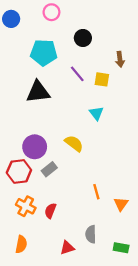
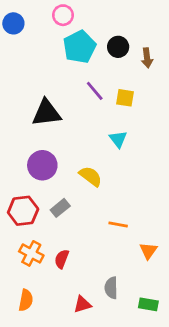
black circle: (83, 38) -> (118, 47), moved
cyan pentagon: (44, 53) -> (80, 47), moved, turned -30
brown arrow: (120, 59) -> (147, 58), moved
purple circle: (35, 147) -> (42, 165), moved
orange line: (96, 192) -> (118, 225), moved, turned -64

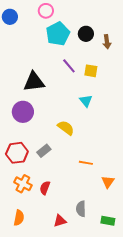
purple circle: (42, 165) -> (23, 112), moved

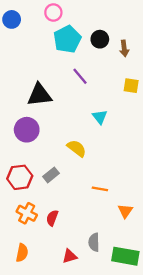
yellow square: (91, 71) -> (131, 86), moved
green rectangle: (108, 221) -> (125, 256), size x1.6

